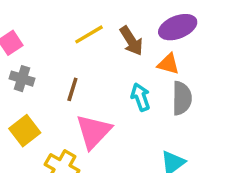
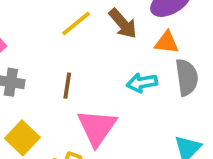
cyan arrow: (141, 97) -> (142, 83), turned -72

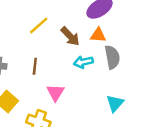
brown arrow: (123, 24) -> (70, 36), moved
pink triangle: (97, 128) -> (55, 93), size x0.7

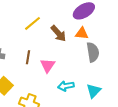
cyan arrow: (83, 62) -> (66, 86), moved
pink triangle: (55, 93) -> (48, 65), moved

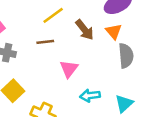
orange triangle: (82, 33) -> (114, 31), turned 40
brown line: (28, 57) -> (45, 42), moved, turned 72

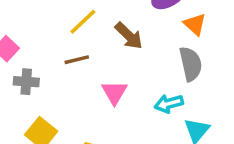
orange triangle: (114, 31) -> (195, 24), moved
cyan arrow: (90, 96) -> (169, 104), moved

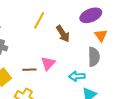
yellow line: (83, 22) -> (39, 20), turned -30
brown line: (77, 60) -> (29, 70), moved

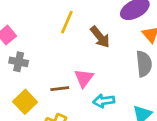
cyan arrow: (77, 76) -> (104, 101), moved

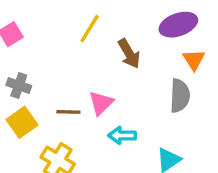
gray cross: (19, 62) -> (19, 85), moved

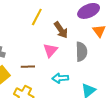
gray semicircle: (180, 96) -> (81, 52), moved
pink triangle: (101, 103) -> (50, 50), moved

